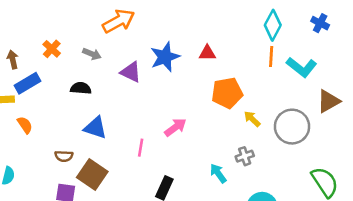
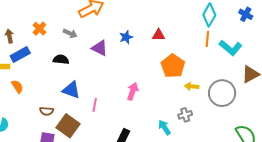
blue star: (165, 57) -> (126, 37), size x0.6
orange pentagon: (227, 93) -> (173, 66), turned -30
yellow arrow: (252, 119) -> (192, 86), turned -40
pink arrow: (175, 127) -> (133, 91), turned -36
pink line: (141, 148) -> (95, 105), moved

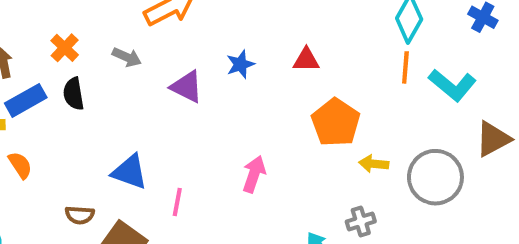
black semicircle: (61, 59) -> (74, 94), moved, turned -105

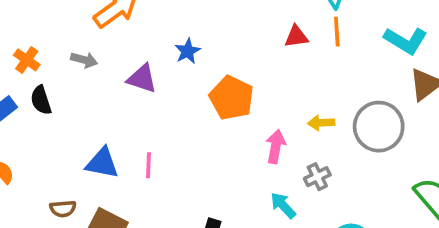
red triangle: (306, 60) -> (296, 37), moved
cyan L-shape: (452, 85) -> (406, 41), moved
orange pentagon: (336, 123) -> (232, 98), moved
pink arrow: (254, 174) -> (276, 146), moved
pink line: (177, 202) -> (149, 165), moved

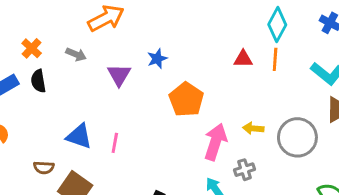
purple triangle: (142, 78) -> (119, 75), turned 35
pink arrow: (276, 146) -> (215, 142), size x1.4

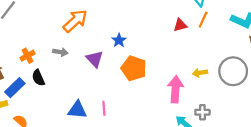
orange cross: (32, 48) -> (28, 56), turned 32
orange line: (275, 59) -> (203, 20), turned 35
orange pentagon: (186, 100) -> (134, 68), moved
gray cross: (245, 170) -> (202, 112), moved, turned 32

